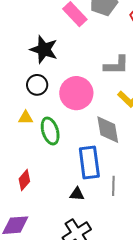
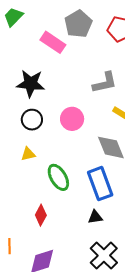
pink circle: (76, 93) -> (72, 119), size x0.7
green ellipse: (50, 131) -> (58, 177), moved

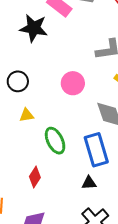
black star: (31, 84) -> (34, 28), moved
black circle: (32, 120) -> (18, 81), moved

